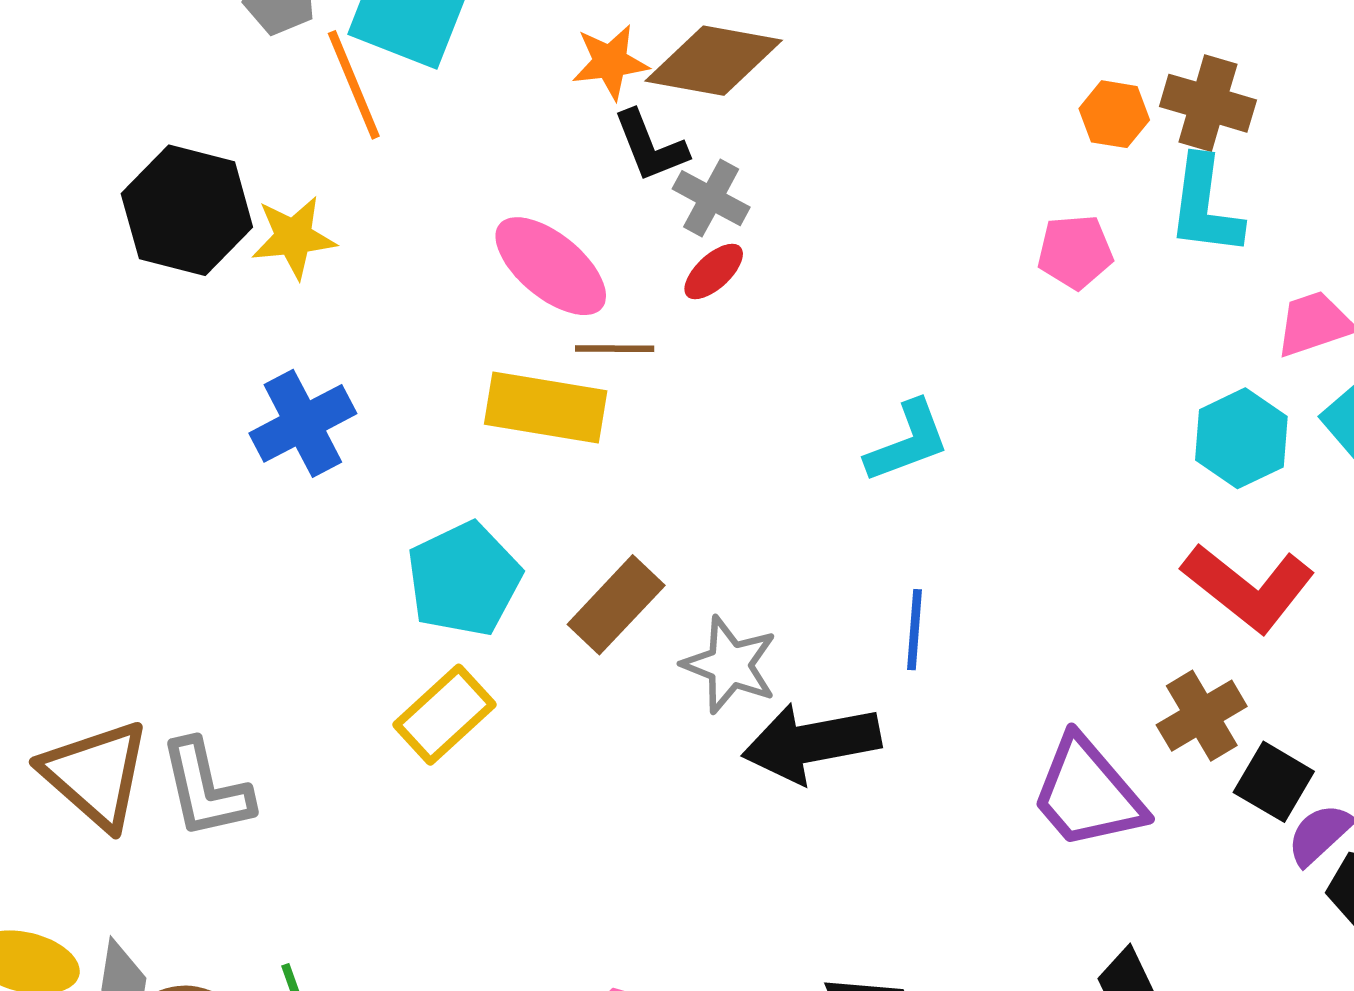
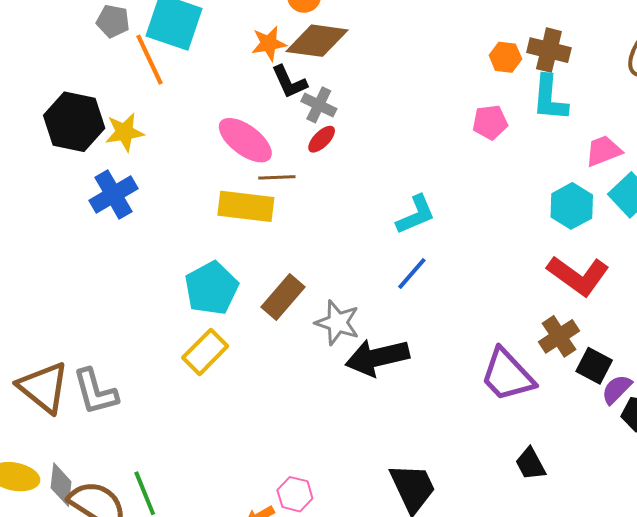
blue cross: (303, 423) -> (113, 195), moved
blue line: (914, 630) -> (412, 273), moved, turned 39

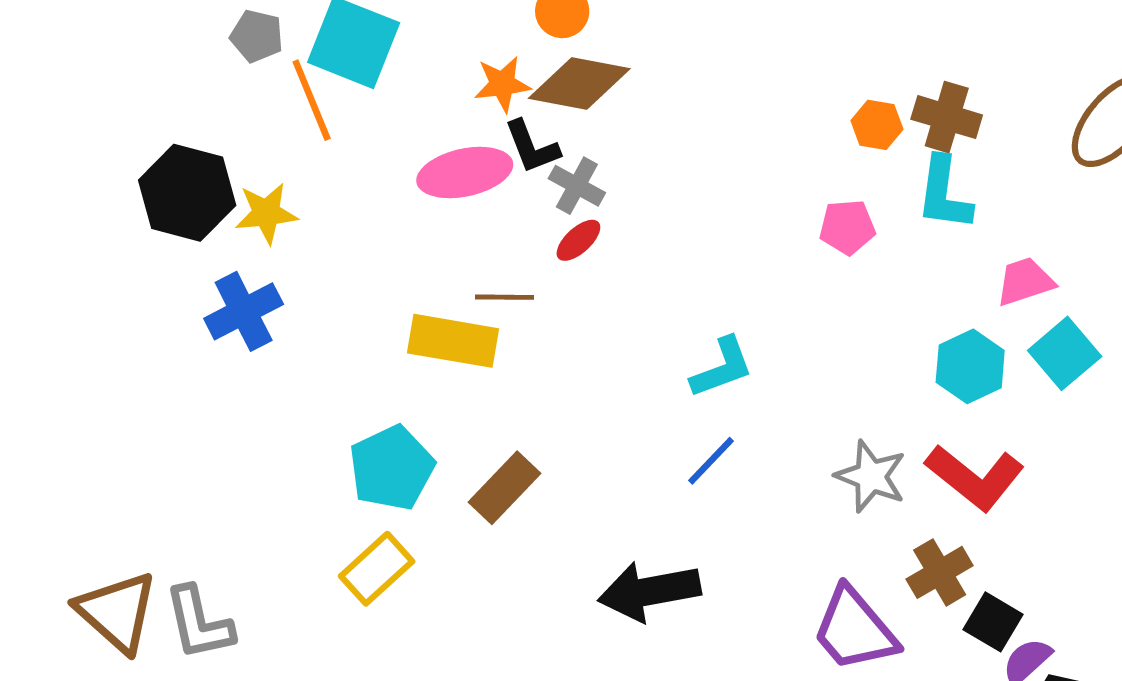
pink ellipse: (245, 140) -> (465, 172), moved, turned -52
gray star: (337, 323) -> (871, 476), moved

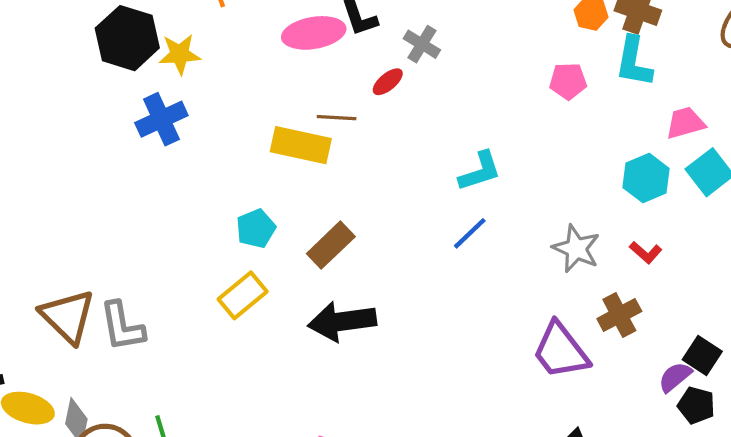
gray cross: (577, 186) -> (422, 44), moved
cyan pentagon: (392, 468) -> (256, 228), size x0.7
red L-shape: (975, 477) -> (646, 252), size x0.5
black arrow: (649, 591) -> (342, 321), moved
black square: (993, 622) -> (702, 356), moved

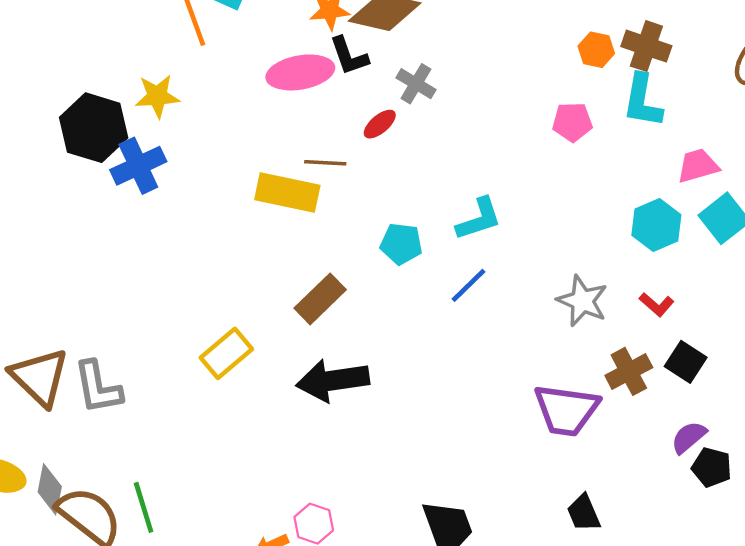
black hexagon: (127, 38) -> (94, 128), moved
cyan pentagon: (256, 228) -> (401, 244), moved, turned 30
purple trapezoid: (561, 351) -> (566, 410), turned -44
black square: (702, 356) -> (686, 362), moved

